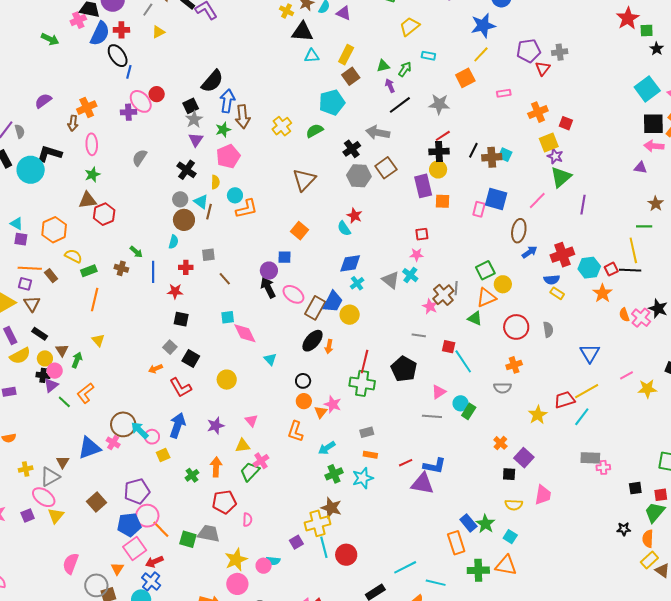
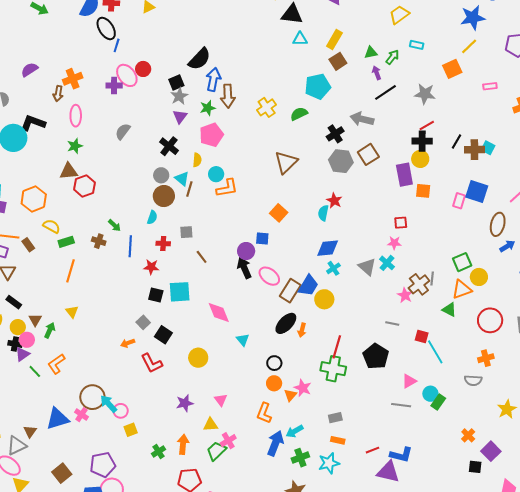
cyan semicircle: (344, 228) -> (323, 213), turned 42
cyan square: (228, 317) -> (180, 292), moved, size x1.6
blue arrow: (177, 425) -> (275, 443), moved

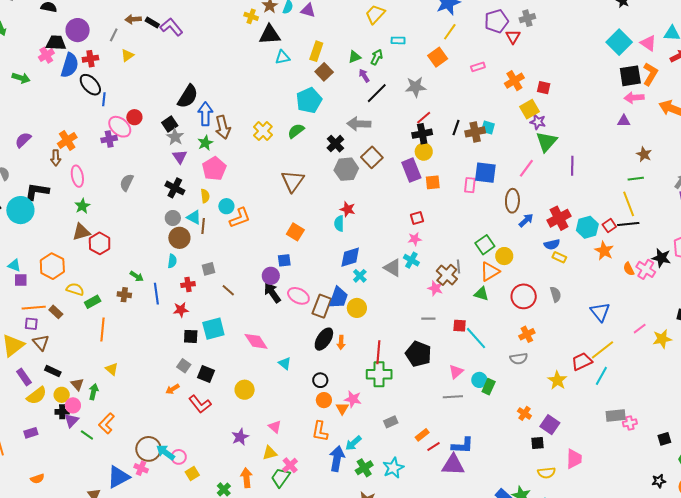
orange rectangle: (338, 440) -> (422, 435), moved, turned -40

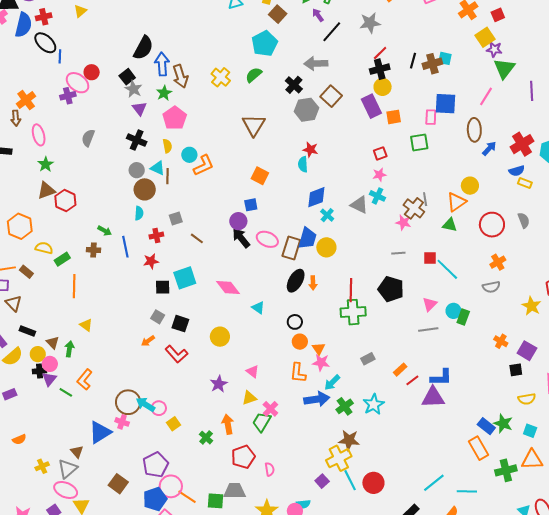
red square: (544, 88) -> (498, 15), turned -32
green square: (485, 245) -> (419, 142), moved, turned 30
pink star: (353, 399) -> (321, 363), moved
blue arrow: (337, 459) -> (317, 399), turned 75

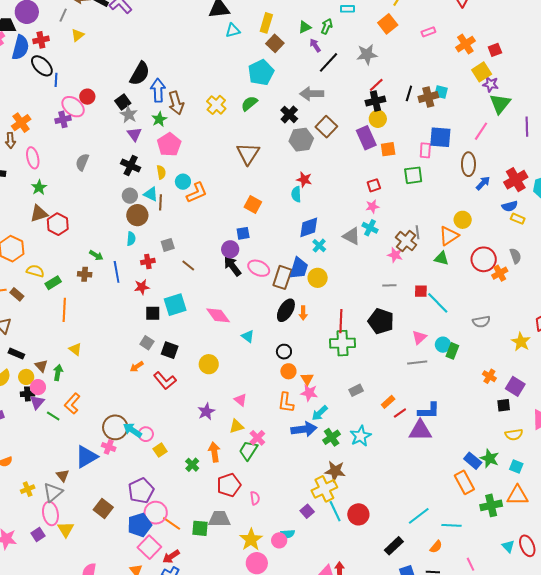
orange cross: (498, 262) -> (500, 273), moved
pink ellipse: (66, 490) -> (50, 514), turned 55

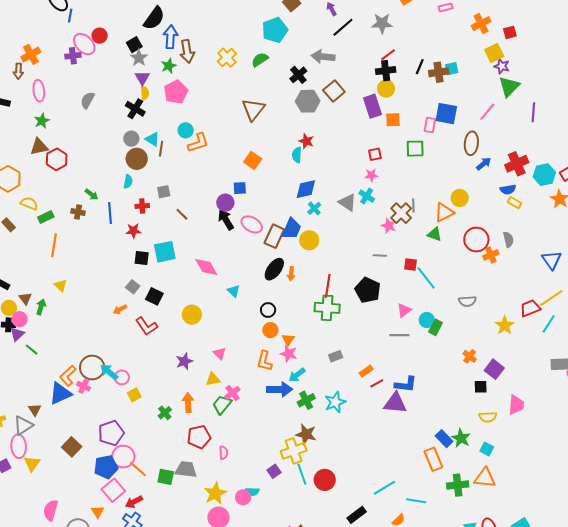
cyan square: (441, 92) -> (452, 69), turned -32
yellow semicircle: (161, 172) -> (145, 93), moved
orange L-shape: (72, 404) -> (68, 376), moved

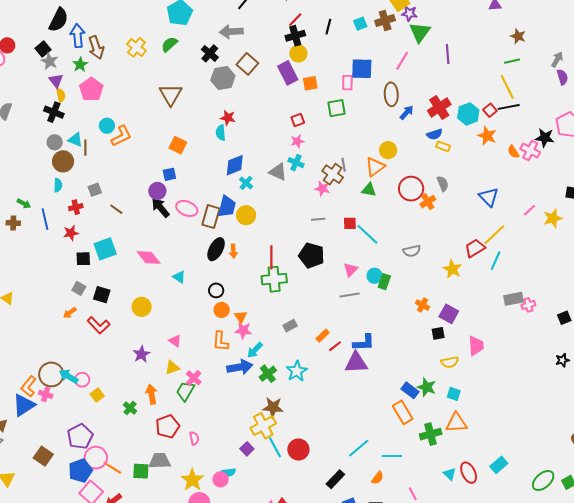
brown cross: (439, 72) -> (385, 21), moved

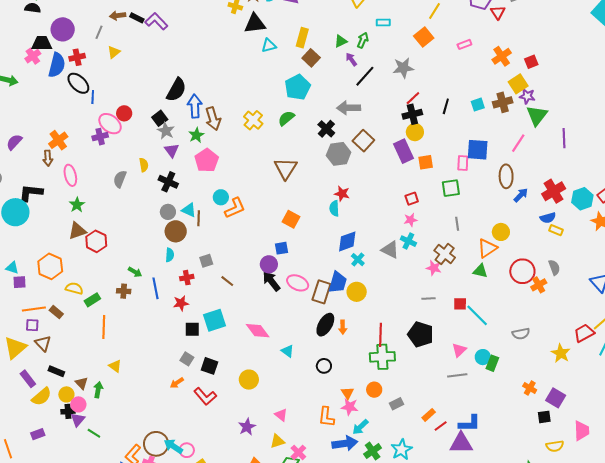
yellow semicircle: (61, 95) -> (144, 165), moved
gray line: (344, 165) -> (457, 224), moved
orange circle: (222, 310) -> (374, 390), moved

